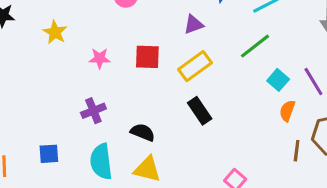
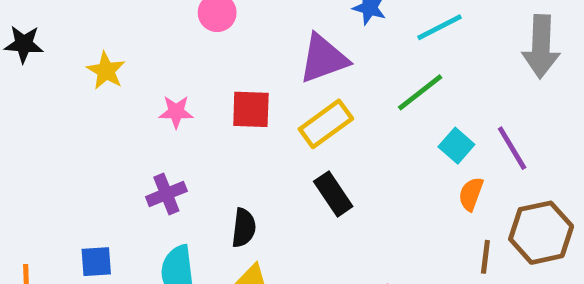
purple triangle: (193, 25) -> (323, 59), size x1.6
black semicircle: (143, 132) -> (244, 228), turned 75

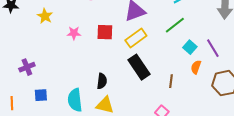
purple cross: (166, 194) -> (27, 67), moved
black rectangle: (333, 194) -> (139, 67), size x1.4
brown line: (485, 257) -> (171, 81), moved

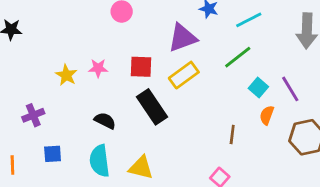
yellow star: (45, 16) -> (66, 75), moved
black rectangle: (139, 67) -> (152, 107), moved
black semicircle: (102, 81) -> (105, 121), moved, turned -70

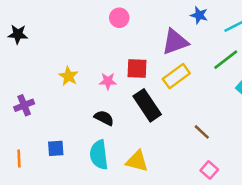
pink star: (98, 68) -> (108, 81), moved
purple cross: (33, 115) -> (24, 105), moved
brown line: (232, 135) -> (202, 132), moved, turned -54

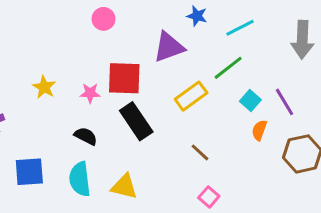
red square: (137, 68) -> (124, 78), size x1.4
yellow rectangle: (176, 76) -> (191, 96), moved
blue square: (56, 148) -> (29, 172), size x1.5

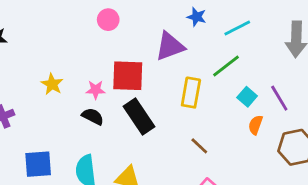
yellow rectangle: (191, 96) -> (191, 93), turned -44
black semicircle: (86, 136) -> (93, 116), moved

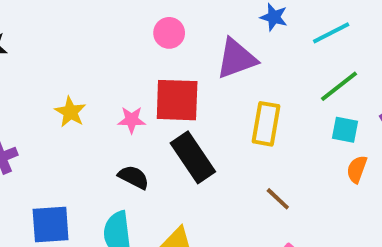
pink circle: (108, 20) -> (169, 33), moved
green line: (226, 66) -> (339, 86), moved
cyan square: (247, 97) -> (345, 130), turned -30
black semicircle: (93, 116) -> (134, 177), moved

